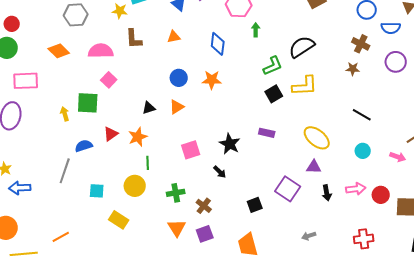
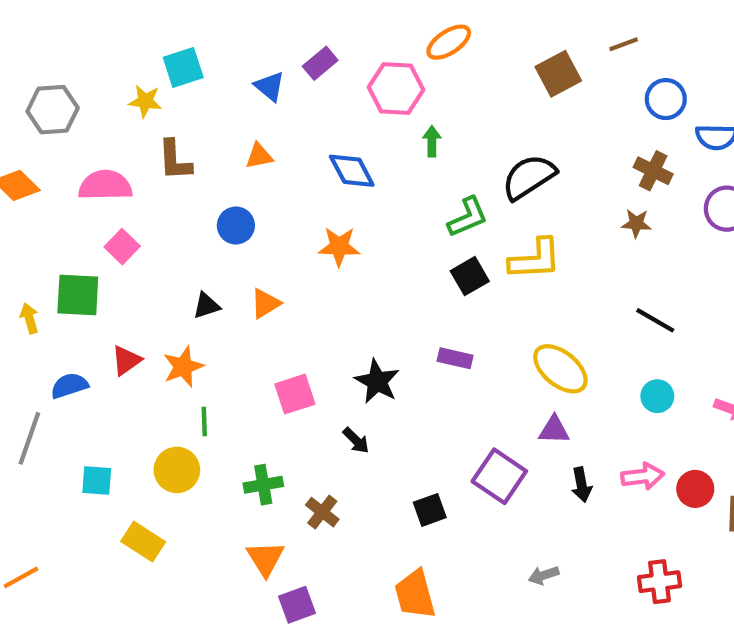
blue diamond: (218, 44) -> (352, 171), turned -35
blue circle: (179, 78) -> (236, 225), moved
purple square: (205, 234) -> (297, 605), moved

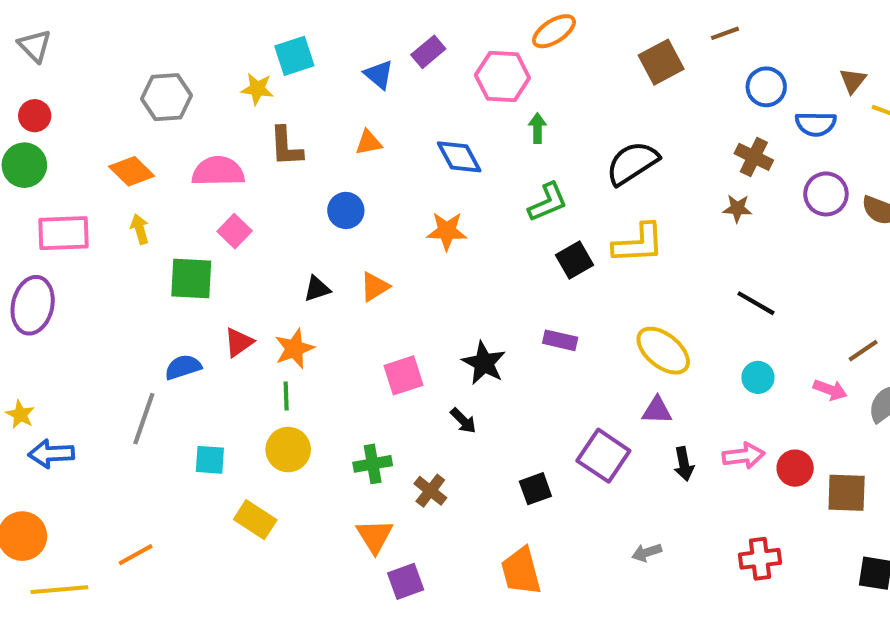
green L-shape: (468, 217) -> (548, 202), moved
yellow arrow: (29, 318) -> (140, 229), moved
green line: (204, 421) -> (286, 396), moved

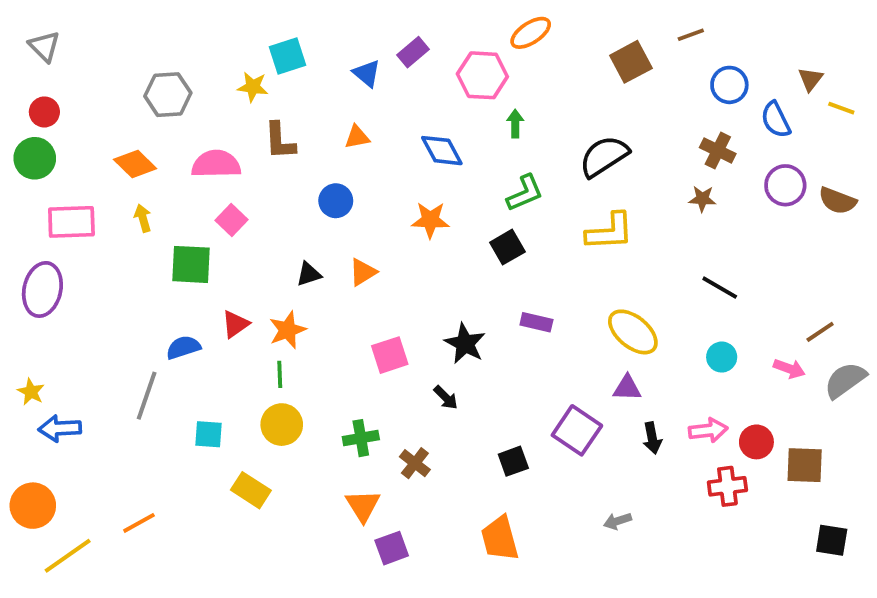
blue semicircle: (816, 124) -> (776, 120), turned 63
black square: (575, 260) -> (507, 247), moved
red cross: (760, 559) -> (727, 486), moved
yellow line: (59, 590) -> (68, 556), turned -30

